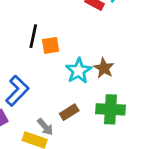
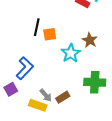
brown star: (104, 68) -> (90, 40), moved
brown rectangle: (69, 112) -> (63, 97), moved

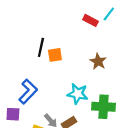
cyan star: (71, 53) -> (78, 94), moved, turned -30
purple square: (11, 89) -> (13, 114), turned 32

